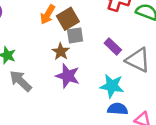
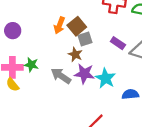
gray arrow: (21, 81) -> (61, 76), moved
cyan star: (112, 86) -> (106, 78), moved, turned 30

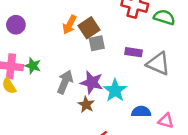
purple rectangle: (118, 43) -> (134, 52), turned -32
brown star: (75, 54) -> (86, 105), moved
gray arrow: (61, 76) -> (65, 82), turned 72

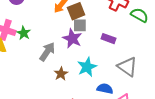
gray triangle: (158, 64) -> (127, 67), moved
purple star: (92, 82) -> (72, 38), moved

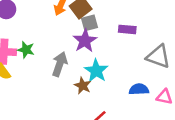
purple star: (72, 38) -> (85, 41), turned 30
cyan star: (87, 67) -> (96, 71), moved

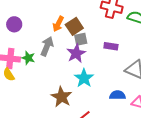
gray arrow: (60, 64) -> (47, 46), moved
brown star: (83, 86) -> (62, 97), moved, size x1.5

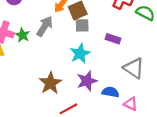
purple star: (76, 53) -> (87, 81), moved
cyan star: (84, 78) -> (80, 54), moved

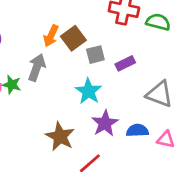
gray square: (82, 25) -> (95, 55), moved
purple rectangle: (113, 39) -> (125, 63), turned -32

